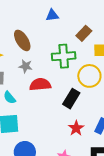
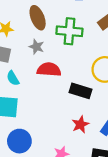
green cross: (64, 56) -> (69, 31), moved
black rectangle: (71, 99) -> (81, 91), turned 66

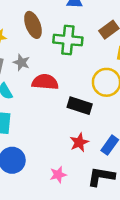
gray star: (36, 47) -> (21, 62), moved

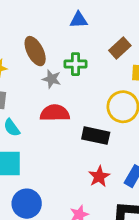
green cross: (68, 40) -> (76, 64), size x0.7
gray star: (21, 62) -> (52, 79), moved

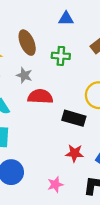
gray star: (52, 79) -> (24, 75), moved
red star: (99, 176) -> (75, 153), turned 30

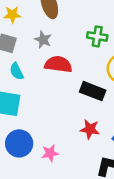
green cross: (61, 56) -> (97, 36), moved
pink star: (55, 185) -> (50, 153), moved

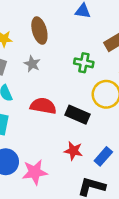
red semicircle: (58, 64) -> (43, 106), moved
pink star: (50, 153) -> (35, 172), size x1.5

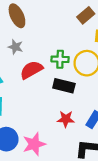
green cross: (84, 63) -> (60, 59), moved
red semicircle: (43, 106) -> (31, 70), moved, turned -30

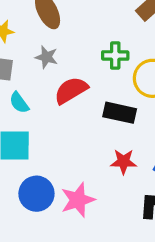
green cross: (60, 59) -> (115, 55), moved

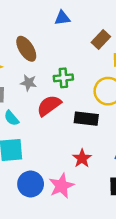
green cross: (115, 55) -> (63, 78), moved
red star: (124, 162) -> (82, 158), moved, turned -30

